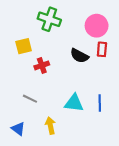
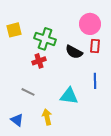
green cross: (49, 19) -> (45, 39), moved
yellow square: (24, 46) -> (14, 30), moved
blue line: (100, 103) -> (95, 81), moved

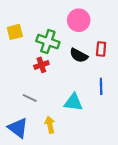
pink circle: (90, 24) -> (79, 20), moved
blue triangle: (17, 120) -> (18, 128), size x1.5

